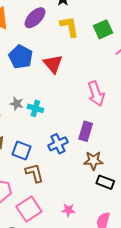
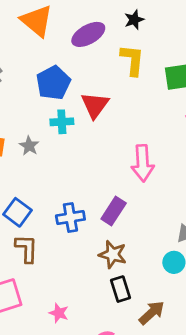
cyan cross: (35, 108) -> (62, 122), moved, turned -35
black rectangle: (105, 182) -> (120, 289), turned 36

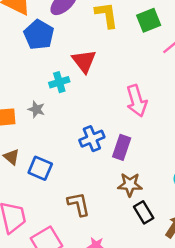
blue pentagon: (53, 83) -> (39, 35), moved
blue cross: (70, 217) -> (92, 139), moved
brown L-shape: (26, 249) -> (79, 204), moved

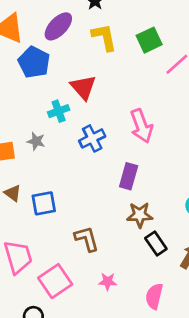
blue cross: (92, 139) -> (92, 138), moved
blue square: (40, 168) -> (44, 203), turned -30

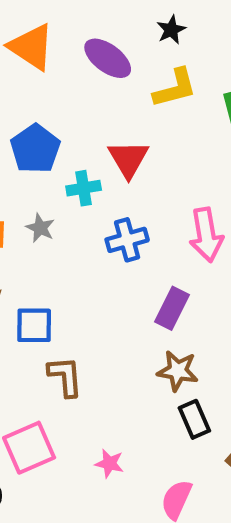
purple ellipse: (58, 26) -> (108, 58), turned 72
yellow L-shape: (104, 37) -> (175, 88), turned 76
blue pentagon: (34, 62) -> (35, 149), moved
brown L-shape: (87, 239) -> (65, 376), moved

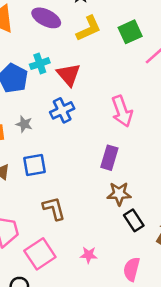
cyan cross: (84, 188) -> (40, 64), moved
blue cross: (127, 240) -> (62, 110), moved
blue square: (34, 325) -> (34, 165), moved

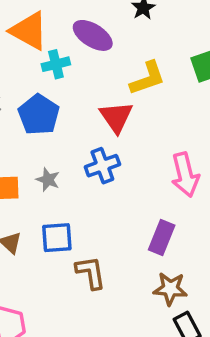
yellow L-shape: (89, 29) -> (147, 78), moved
cyan cross: (40, 64) -> (56, 64), moved
brown L-shape: (54, 208) -> (91, 273), moved

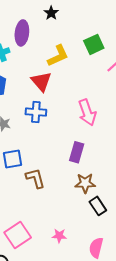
purple ellipse: (93, 35) -> (22, 33), turned 70
blue cross: (102, 166) -> (36, 112), turned 30

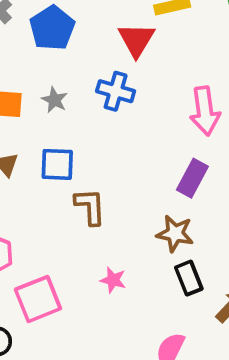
purple rectangle: (77, 152) -> (192, 178), moved
pink star: (59, 236) -> (113, 280), moved

